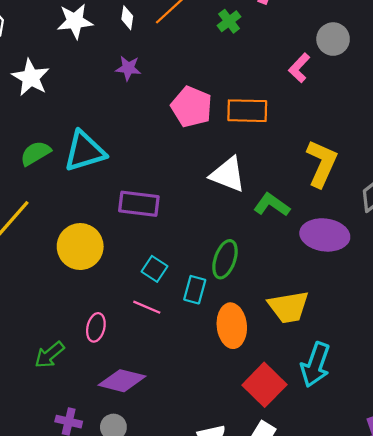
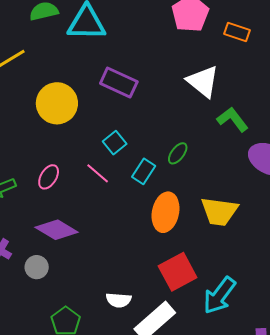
orange rectangle: (247, 111) -> (237, 32), size x0.7
green ellipse: (225, 259) -> (178, 153), size x0.7
cyan arrow: (315, 365) -> (219, 295), moved

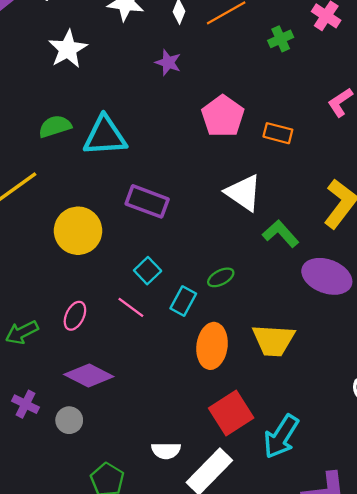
green ellipse: (178, 153) -> (221, 277), turned 30

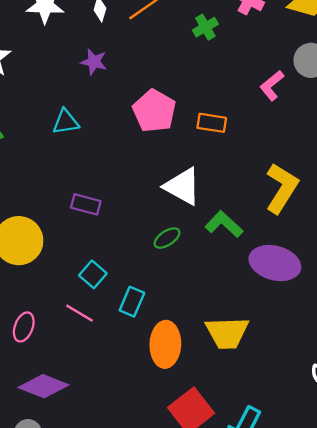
cyan triangle: (105, 136) -> (66, 122), moved, size x0.6
purple rectangle: (147, 201) -> (86, 204), size x0.7
green ellipse: (221, 277) -> (167, 238), moved

